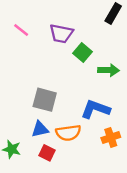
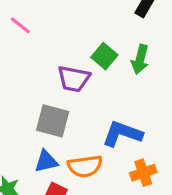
purple trapezoid: (61, 34) -> (74, 79), moved
green arrow: (108, 70) -> (140, 59), moved, turned 102

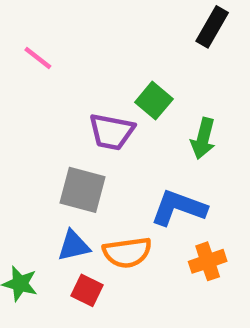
green arrow: (140, 59) -> (203, 138), moved

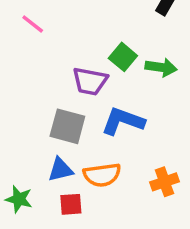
green arrow: (203, 138) -> (161, 67), moved, turned -96
blue L-shape: (179, 208) -> (123, 121), moved
red square: (87, 290) -> (71, 204), turned -30

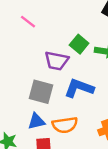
pink line: (33, 24) -> (28, 22), moved

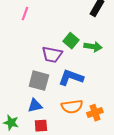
pink line: (28, 22) -> (25, 14), moved, turned 72
orange semicircle: (65, 125) -> (72, 107), moved

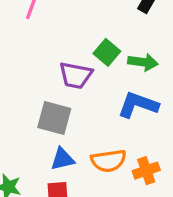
blue L-shape: (71, 78) -> (138, 105), moved
blue triangle: (35, 106) -> (62, 159), moved

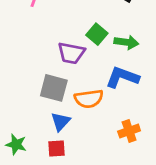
blue triangle: (62, 159) -> (61, 122), turned -35
orange semicircle: (108, 161) -> (89, 99), moved

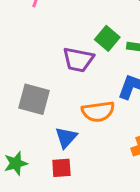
gray square: (54, 88) -> (34, 99), moved
green star: (16, 144) -> (16, 163), turned -30

